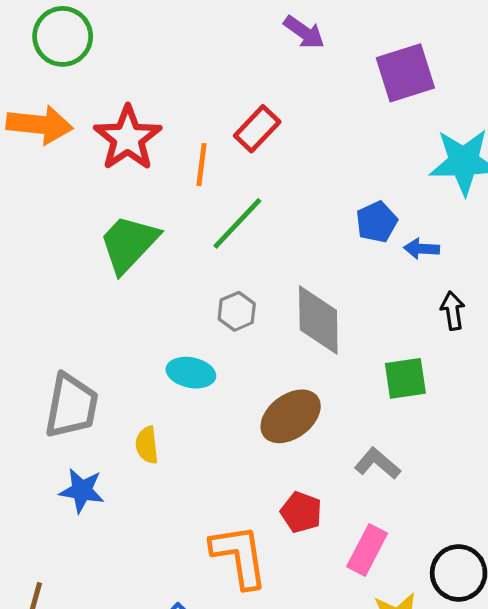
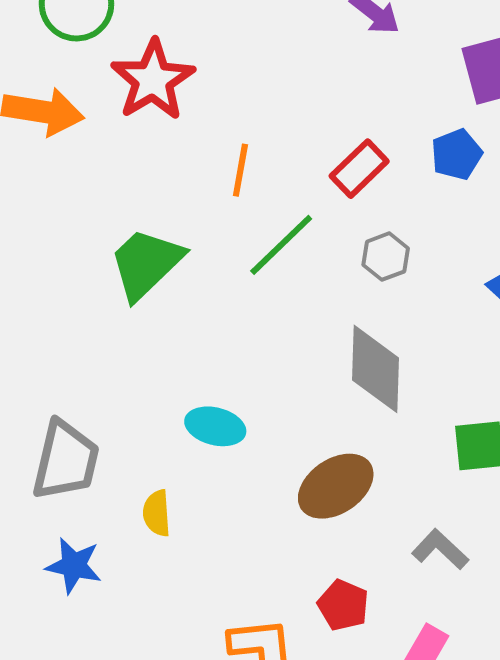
red rectangle: (257, 129) -> (359, 169), moved
red star: (128, 138) -> (153, 80), moved
blue pentagon: (377, 222) -> (457, 154), moved
gray hexagon: (237, 311) -> (386, 257), moved

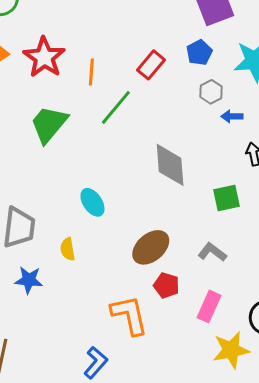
red star: (153, 80) -> (44, 57), moved
gray hexagon: (386, 257) -> (211, 92), moved
cyan ellipse: (215, 426) -> (92, 202), turned 48
brown ellipse: (336, 486) -> (151, 247), moved

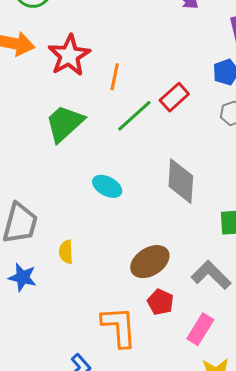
red rectangle: (151, 65) -> (174, 97), moved
cyan ellipse: (92, 202) -> (107, 186), moved, turned -36
gray L-shape: (212, 252) -> (211, 275), size x1.4

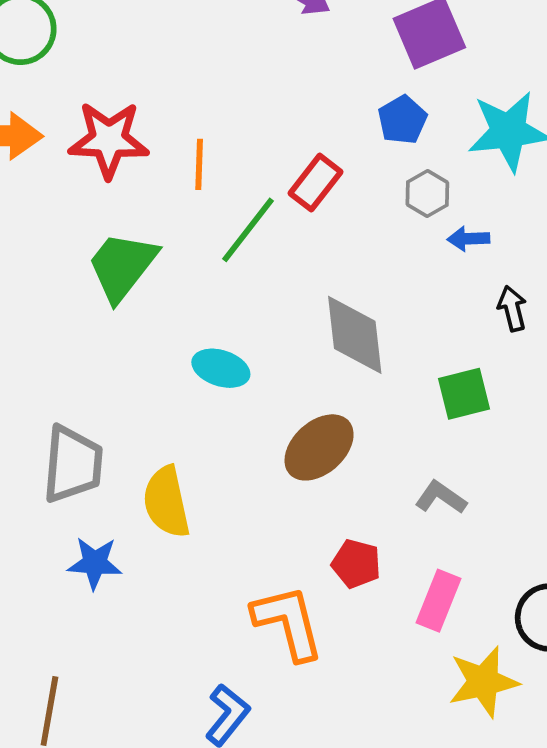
red star: (69, 55) -> (109, 140), turned -30
yellow semicircle: (66, 252) -> (166, 502), size x1.6
brown ellipse: (150, 262) -> (319, 447), moved
gray L-shape: (211, 275) -> (441, 497), size x0.7

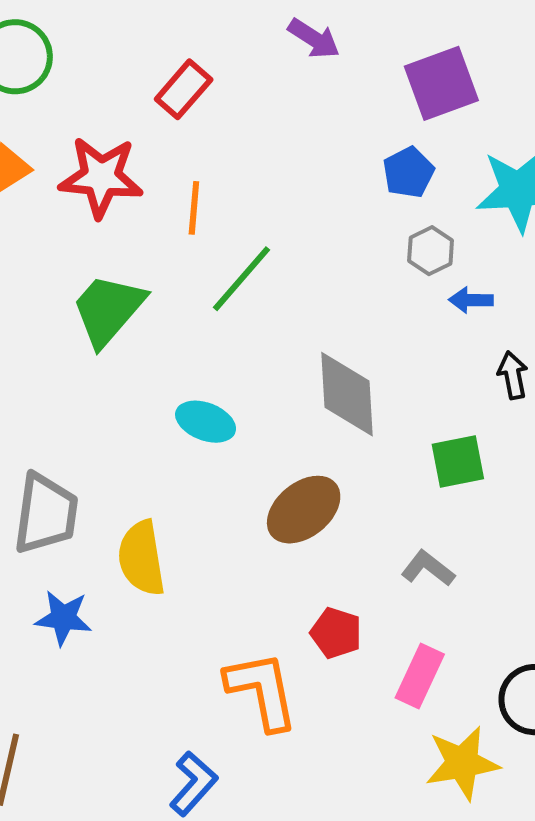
red rectangle: (316, 183) -> (184, 89), moved

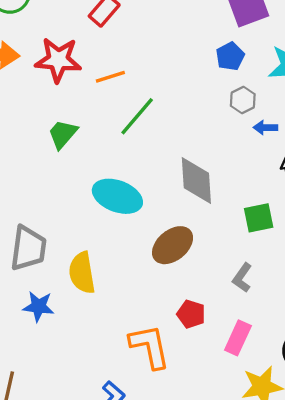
orange line: (194, 208) -> (110, 77), turned 68
green trapezoid: (108, 310) -> (63, 134), size x0.7
cyan ellipse: (206, 422) -> (117, 196), size x1.5
gray L-shape: (428, 568) -> (242, 278), turned -92

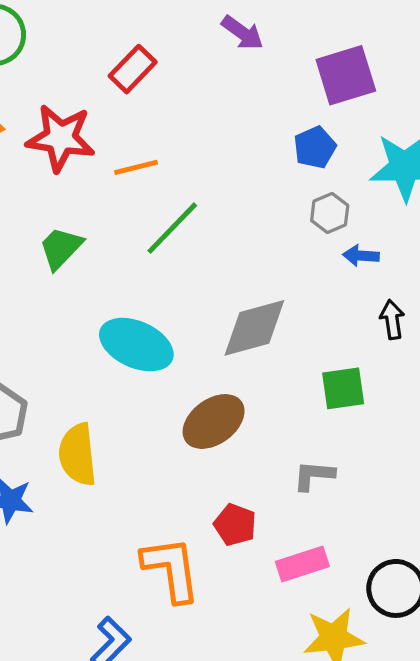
gray diamond: (196, 180) -> (254, 328), turned 75
gray L-shape: (242, 278) -> (314, 475), turned 56
pink rectangle: (238, 338) -> (302, 564), turned 44

